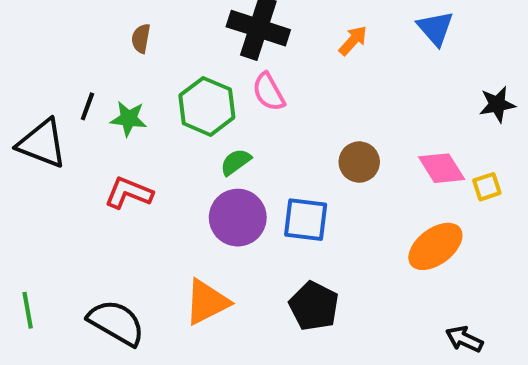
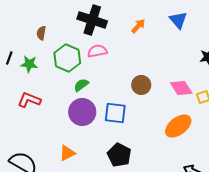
brown semicircle: (141, 38) -> (41, 33), moved
pink semicircle: (269, 92) -> (97, 51), turned 108
orange triangle: (207, 302) -> (67, 153), size x0.7

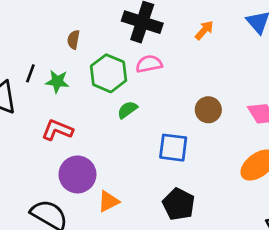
purple circle: (82, 112) -> (77, 174), moved

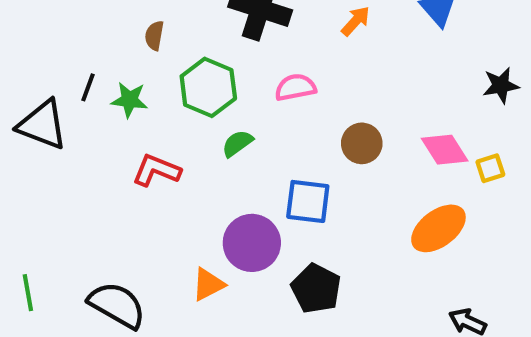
pink semicircle: (149, 64) -> (295, 87), moved
red L-shape: (57, 130) -> (156, 170), moved
purple circle: (77, 174) -> (252, 243), moved

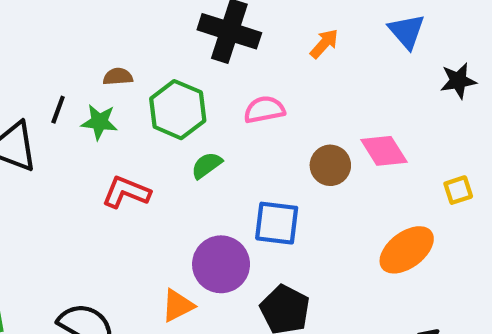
brown semicircle: (154, 36) -> (118, 77), moved, turned 76
black star: (501, 85) -> (458, 81), moved
pink diamond: (445, 150) -> (384, 151), moved

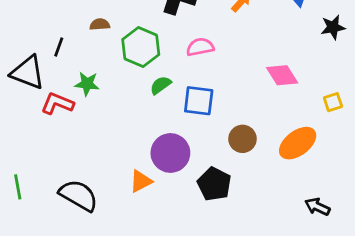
green star: (99, 122) -> (87, 84), moved
brown circle: (330, 165) -> (242, 139), moved
red L-shape: (126, 192) -> (57, 104), moved
blue square: (277, 223) -> (199, 101), moved

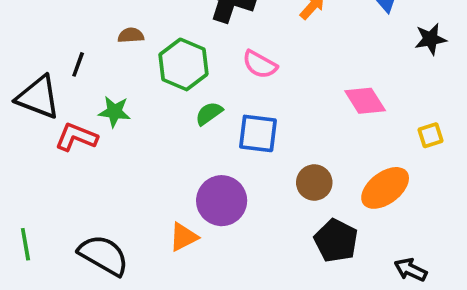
pink semicircle: (200, 47) -> (260, 64), turned -140
black pentagon: (214, 184) -> (336, 241), moved

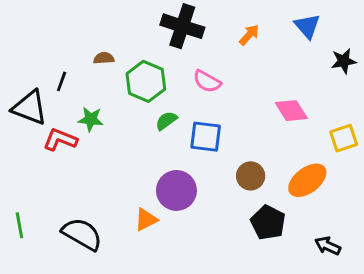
yellow square: (430, 135) -> (344, 138), size x1.4

